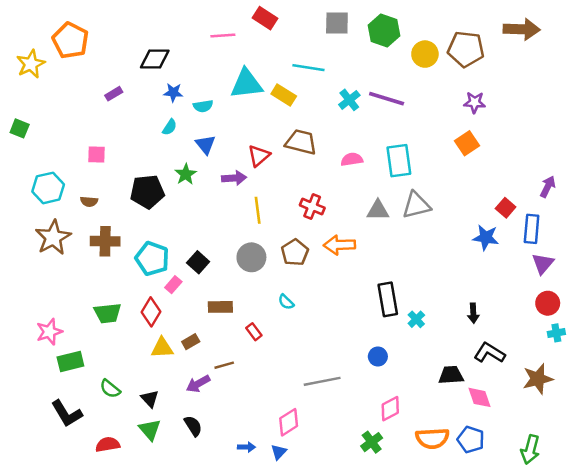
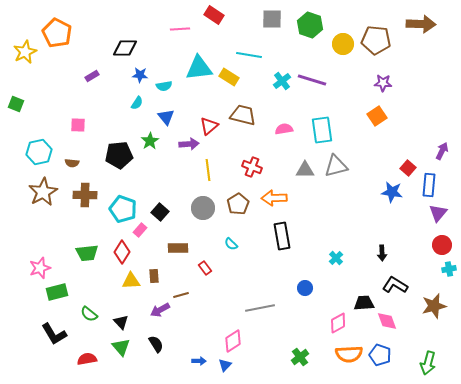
black rectangle: (388, 299) -> (282, 236), moved
brown rectangle: (191, 342) -> (154, 276), turned -64
pink diamond: (390, 409) -> (338, 323), moved

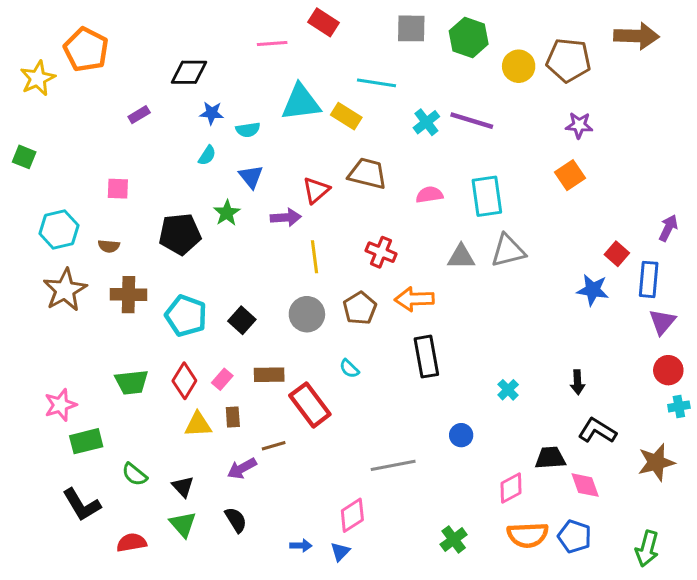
pink rectangle: (140, 230) -> (222, 379), moved
red rectangle: (205, 268) -> (310, 405), size x2.0

